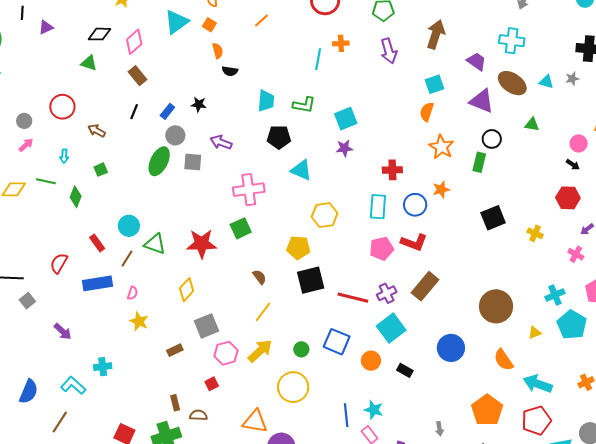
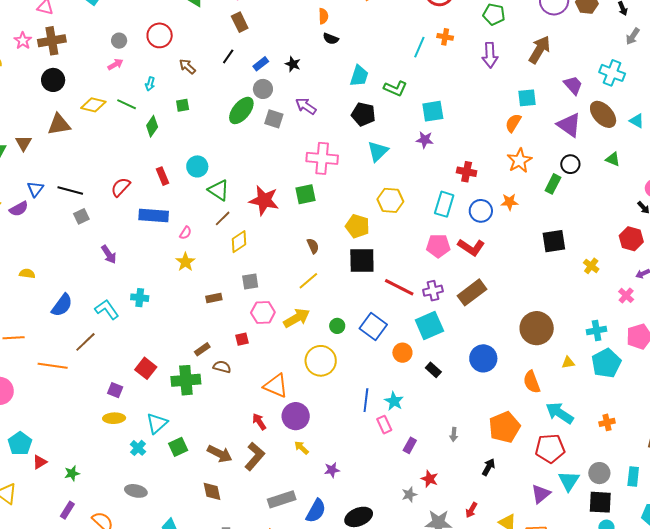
cyan triangle: (301, 170) -> (378, 151), turned 40
brown line: (127, 259) -> (223, 218), moved
gray square: (206, 326) -> (250, 282), size x0.7
brown rectangle: (175, 403) -> (202, 349), turned 56

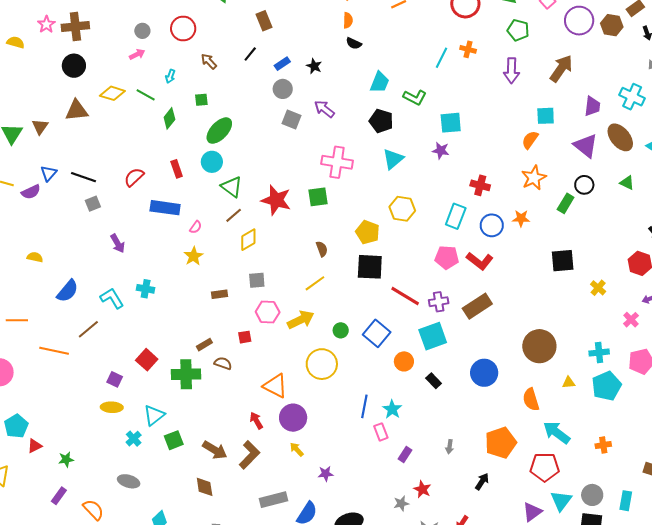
purple trapezoid: (573, 85) -> (592, 106), turned 45
green ellipse: (241, 110) -> (219, 131), moved

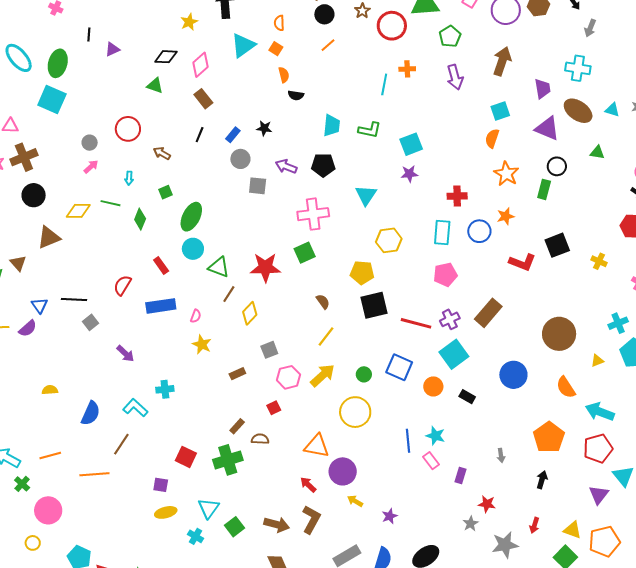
green pentagon: (518, 30) -> (450, 36), turned -30
black pentagon: (381, 121) -> (323, 165), moved
red L-shape: (480, 261) -> (522, 262), moved

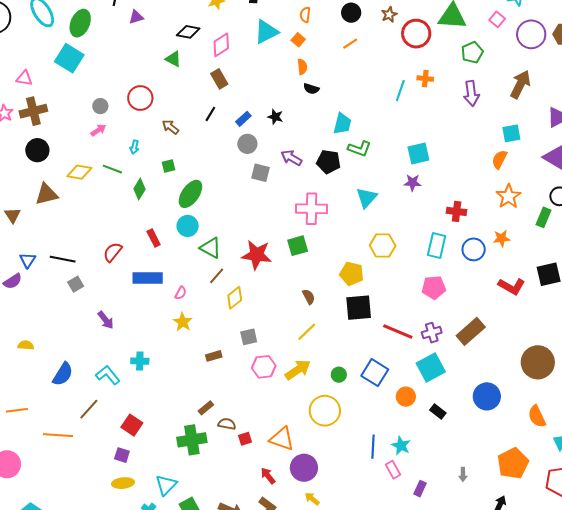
green L-shape: (370, 130) -> (359, 149), moved
red square: (274, 408) -> (245, 439), moved
red square: (186, 457) -> (132, 425), moved

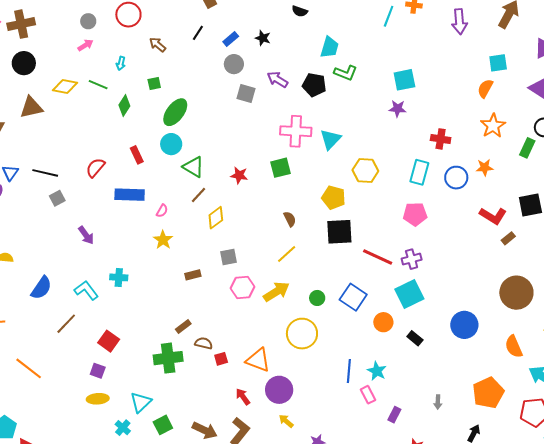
cyan triangle: (366, 198) -> (330, 139), moved
red star: (257, 255) -> (239, 175), size x0.6
brown rectangle: (471, 331) -> (508, 238), moved, size x0.5
orange line: (58, 435) -> (29, 368), moved, turned 32

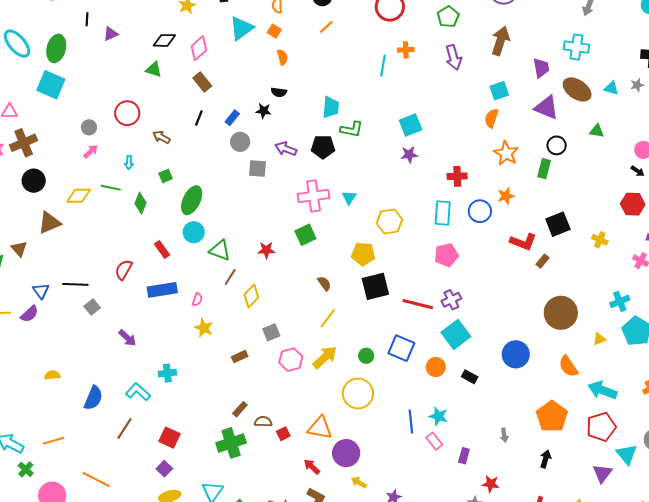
black semicircle: (300, 11) -> (279, 92), moved
cyan triangle: (330, 139) -> (349, 197), size x0.7
purple square: (98, 371) -> (164, 469), turned 35

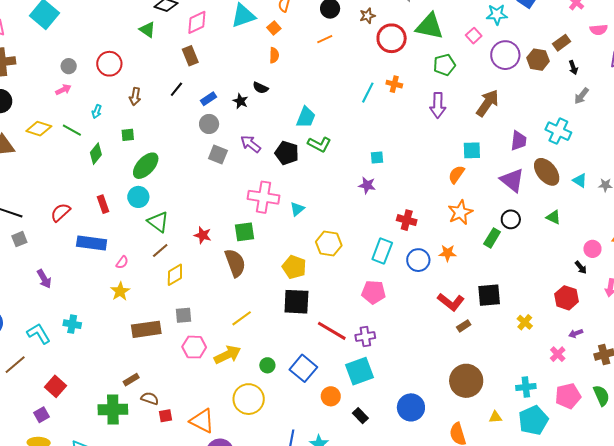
cyan square: (411, 125) -> (377, 157), size x0.6
brown arrow: (161, 137) -> (135, 97), turned -126
brown semicircle: (324, 283) -> (235, 263), moved, size x1.8
brown rectangle: (240, 357) -> (146, 329), size x1.8

